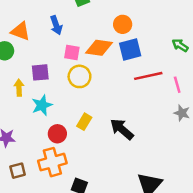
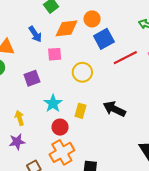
orange diamond: (99, 48) -> (67, 28), moved
yellow circle: (79, 76) -> (82, 72), moved
yellow arrow: (19, 88) -> (20, 118), moved
cyan star: (42, 105) -> (53, 103), moved

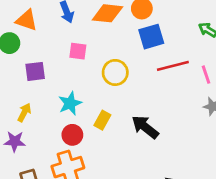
pink square: (55, 54) -> (78, 51), moved
purple square: (32, 78) -> (35, 71), moved
yellow arrow: (20, 118) -> (24, 112), turned 32

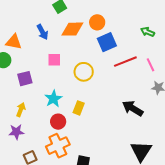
black arrow: (145, 127) -> (133, 108), moved

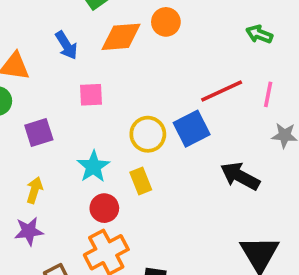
blue square: (107, 42) -> (192, 129), moved
pink line: (150, 65) -> (268, 94), turned 40
yellow circle: (84, 72) -> (148, 134), moved
yellow rectangle: (79, 108) -> (141, 181), turned -40

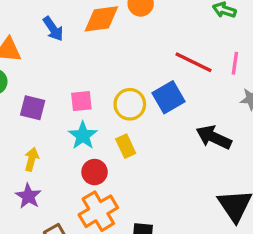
red line: (222, 91) -> (193, 62), turned 54
pink square: (91, 95) -> (81, 101), moved
purple square: (39, 132) -> (33, 108), turned 35
purple star: (29, 231) -> (28, 196), turned -30

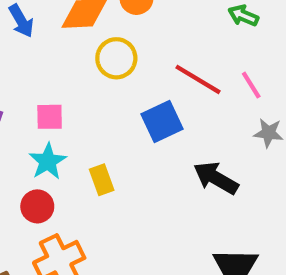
pink line: (235, 63) -> (251, 85), turned -45
yellow circle: (130, 104) -> (116, 58), moved
red circle: (95, 172) -> (37, 206), moved

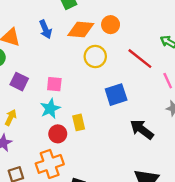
red line: (198, 79) -> (140, 59), moved
red circle: (37, 206) -> (58, 134), moved

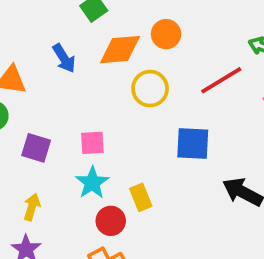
red line: (140, 59) -> (221, 80), turned -60
blue square: (116, 95) -> (193, 143), turned 30

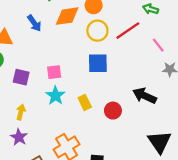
yellow circle: (150, 89) -> (97, 31), moved
blue square: (193, 143) -> (98, 63), moved
red circle: (111, 221) -> (113, 111), moved

